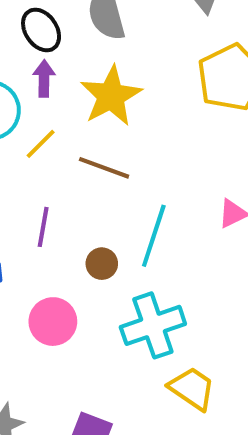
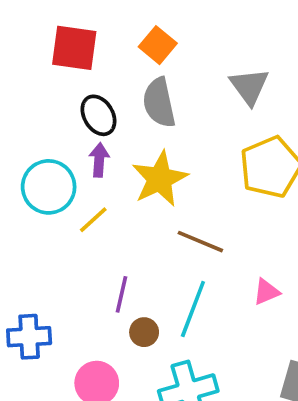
brown line: (104, 168) -> (200, 242), moved
purple line: (43, 227) -> (122, 294), moved

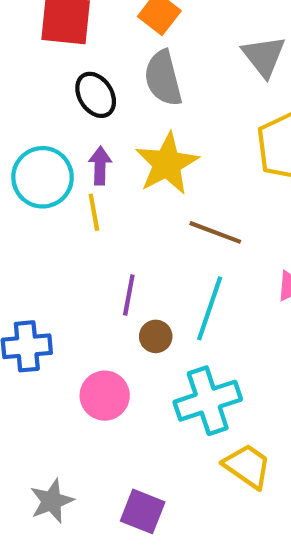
purple arrow: (99, 160) -> (100, 166), moved
yellow line: (93, 220) -> (94, 212), turned -56

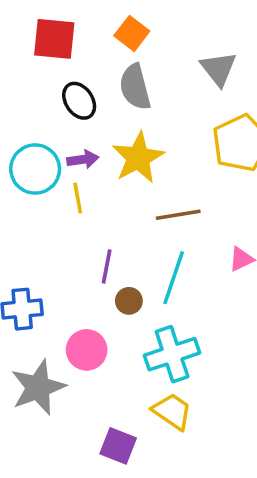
purple arrow: (100, 166) -> (83, 159), turned 80
brown line: (215, 232) -> (178, 215), turned -30
yellow trapezoid: (247, 466) -> (172, 411), moved
gray star: (52, 501) -> (38, 387), moved, size x1.5

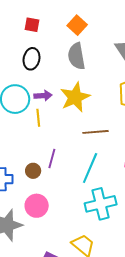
red square: (54, 39) -> (32, 25), size x0.6
black ellipse: (79, 101) -> (32, 59), moved, turned 40
brown circle: (129, 301) -> (33, 171), moved
cyan cross: (172, 354) -> (101, 204), moved

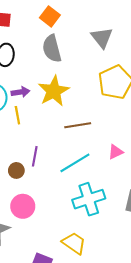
cyan line: (90, 168) -> (75, 163), turned 40

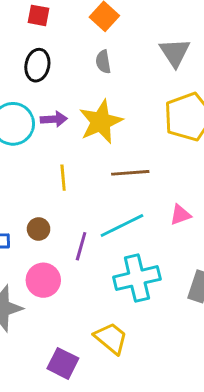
gray semicircle: (52, 49) -> (103, 62), size x0.6
yellow line: (17, 115) -> (63, 178), moved
purple line: (35, 156) -> (81, 246), moved

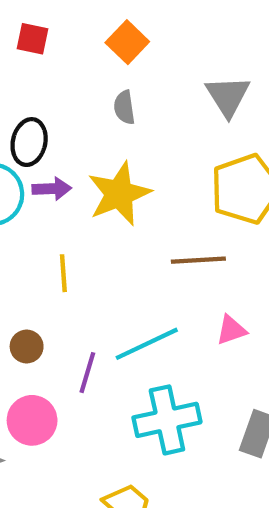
black ellipse: (37, 65) -> (29, 142), moved
brown line: (130, 173) -> (198, 260), moved

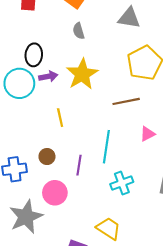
gray triangle: (228, 96) -> (129, 18), turned -40
cyan line: (147, 344) -> (106, 147), turned -48
cyan cross: (167, 420) -> (122, 183), size x0.7

